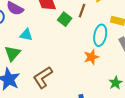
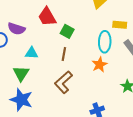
brown line: (82, 11) -> (64, 54), moved
brown L-shape: (43, 77) -> (63, 82), moved

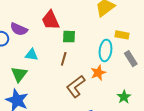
green square: (67, 31) -> (69, 37), turned -32
brown L-shape: (63, 82) -> (76, 86), moved

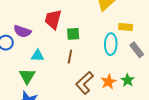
red trapezoid: (51, 20) -> (53, 19), turned 45
orange star: (98, 73) -> (109, 82), moved
green star: (124, 97) -> (128, 80), moved

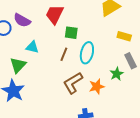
cyan ellipse: (111, 44) -> (87, 53), moved
green star: (128, 80) -> (117, 74), moved

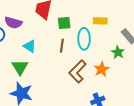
yellow rectangle: (124, 36) -> (100, 21), moved
cyan triangle: (32, 47) -> (30, 46), turned 32

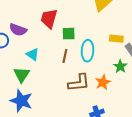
yellow rectangle: (100, 21) -> (116, 39), moved
brown L-shape: (78, 71) -> (79, 83), turned -145

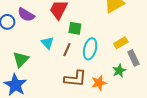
yellow rectangle: (116, 39) -> (121, 43), turned -48
cyan triangle: (33, 54) -> (47, 43), moved

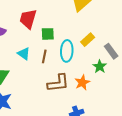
yellow rectangle: (121, 43) -> (88, 40), moved

